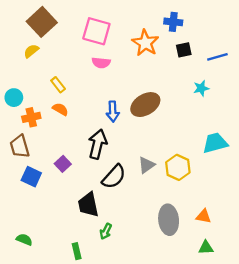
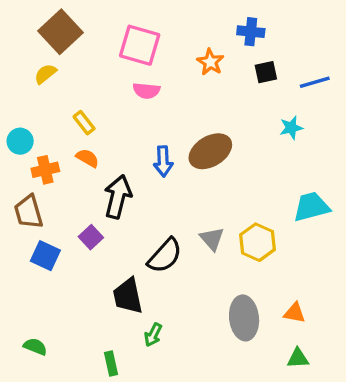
orange star: (145, 43) -> (210, 62), size x0.7
black arrow: (98, 144) -> (118, 197), moved
gray triangle: (146, 165) -> (212, 239), turned -36

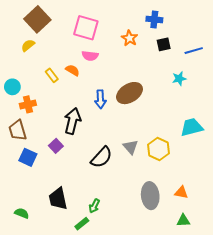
orange semicircle: (87, 158) -> (72, 70), moved
black trapezoid: (128, 296) -> (58, 199), moved
green rectangle: (111, 363) -> (82, 224), moved, turned 64

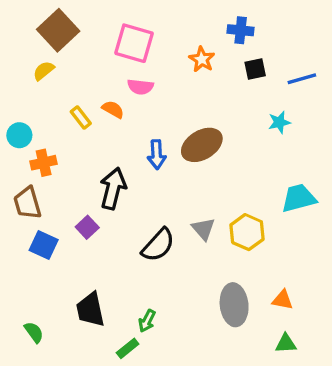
green semicircle: (22, 213) -> (34, 332), turned 32

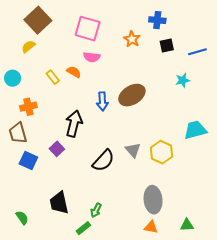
cyan circle: (19, 135) -> (13, 78), moved
orange triangle: (283, 300) -> (151, 227), moved

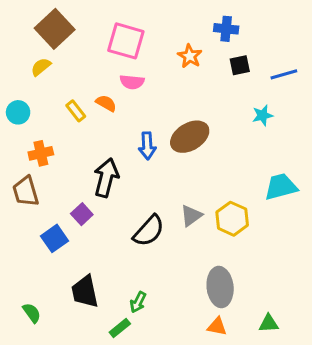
gray triangle: (133, 150) -> (191, 216), turned 35
blue square: (28, 161) -> (55, 238), moved, turned 30

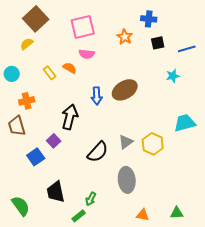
pink square: (126, 41) -> (83, 27), turned -30
gray ellipse: (220, 287) -> (127, 180), moved
green semicircle: (32, 313) -> (21, 206), size x1.5

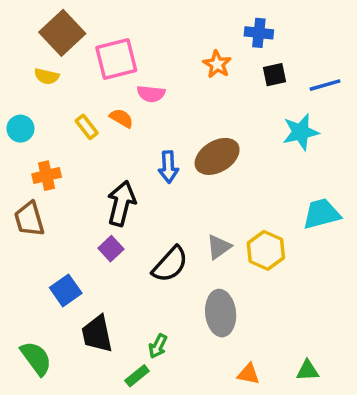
pink square: (83, 27) -> (116, 59), moved
yellow semicircle: (27, 44) -> (47, 76), turned -128
cyan star: (173, 76) -> (301, 132), size x1.5
purple square: (54, 141) -> (111, 249), moved
blue square: (36, 157) -> (66, 290), moved

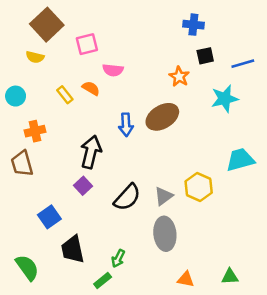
pink square: (116, 59) -> (87, 44), size x0.7
orange star: (217, 64) -> (179, 77), moved
gray triangle: (219, 247) -> (164, 196), moved

